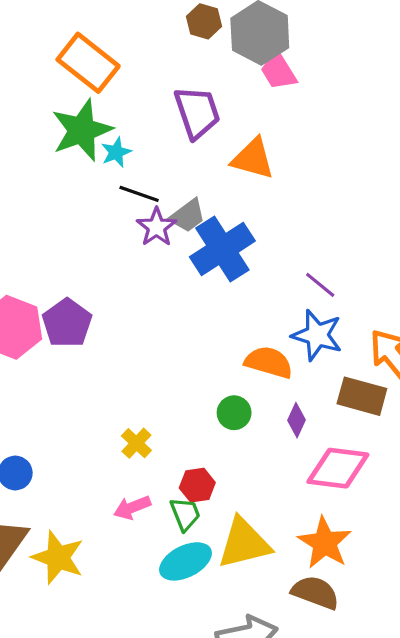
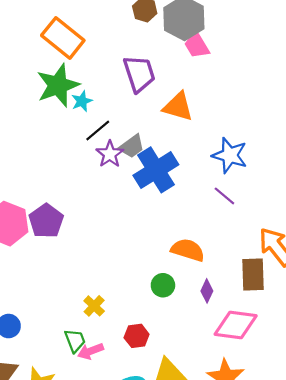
black line: (139, 194) -> (98, 131), turned -60
blue star: (317, 335) -> (230, 155), moved
brown rectangle: (362, 396) -> (253, 275), turned 72
green trapezoid: (185, 514) -> (75, 341), moved

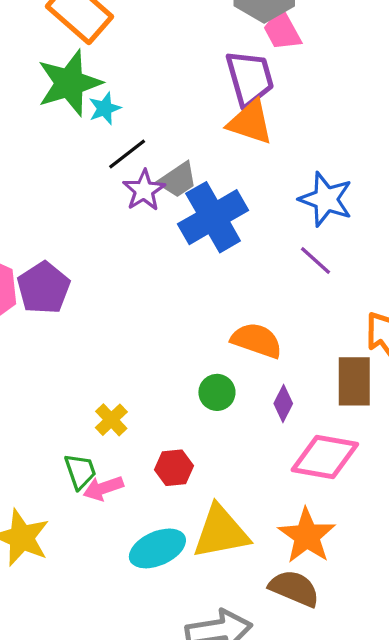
purple trapezoid: (139, 74) -> (250, 78), moved

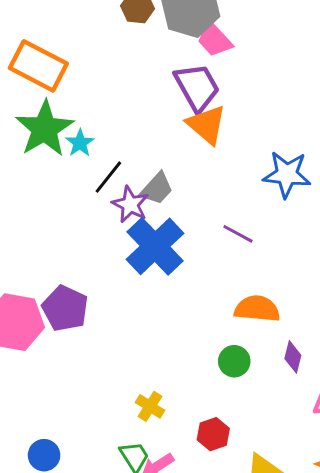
orange triangle: (250, 122) -> (207, 125), turned 36
blue cross: (213, 217) -> (155, 246), moved
purple line: (315, 261) -> (238, 234), moved

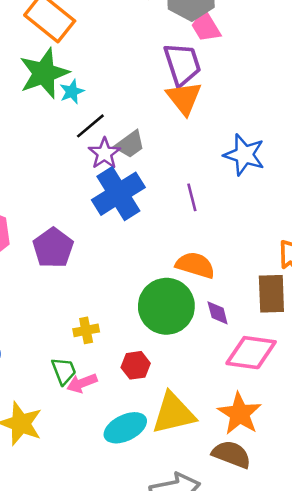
purple line: (238, 234) -> (192, 197), turned 36
purple pentagon: (65, 308) -> (53, 248), moved
purple diamond: (293, 357) -> (218, 313), turned -40
green circle: (234, 361) -> (166, 306), size x2.0
yellow cross: (150, 406) -> (86, 330), turned 35

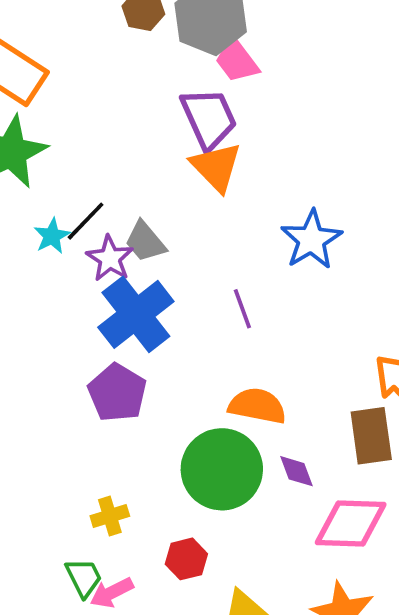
cyan star: (72, 92) -> (52, 236), moved
gray trapezoid: (130, 144) -> (145, 242), turned 92
blue star: (244, 155) -> (311, 240), turned 30
purple pentagon: (53, 248) -> (117, 393), moved

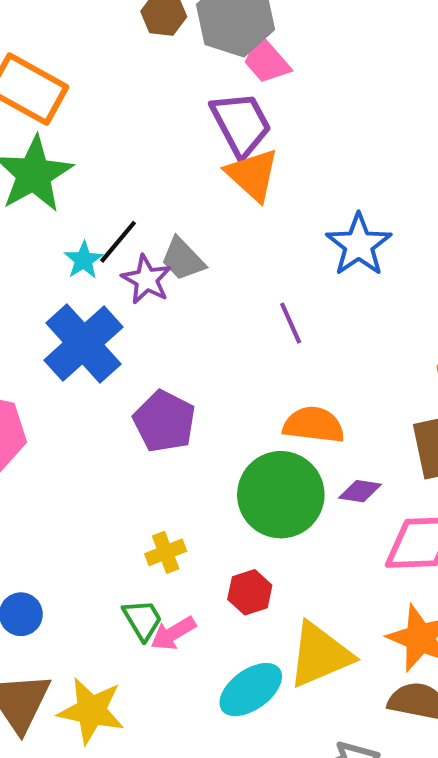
blue cross: (136, 314) -> (83, 344), moved
purple diamond: (296, 471) -> (360, 491), turned -57

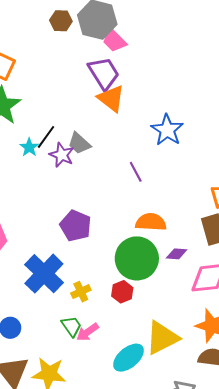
blue cross: (83, 344) -> (44, 274), moved
red hexagon: (250, 592) -> (122, 292), moved

